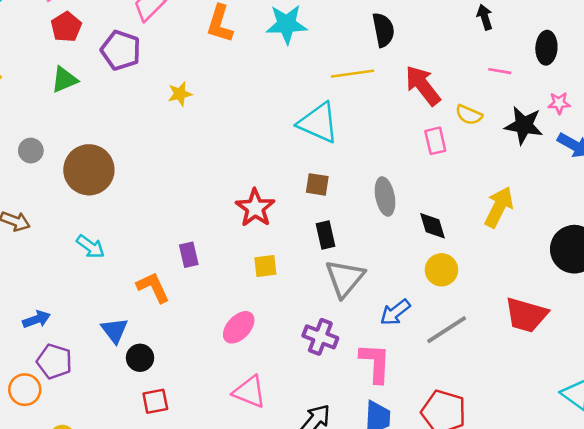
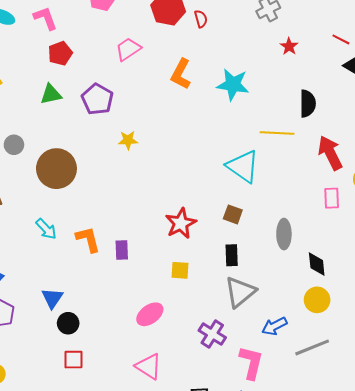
purple pentagon: (121, 50) -> (97, 99), moved
yellow star: (180, 94) -> (128, 140), moved
orange L-shape: (153, 287) -> (88, 239), moved

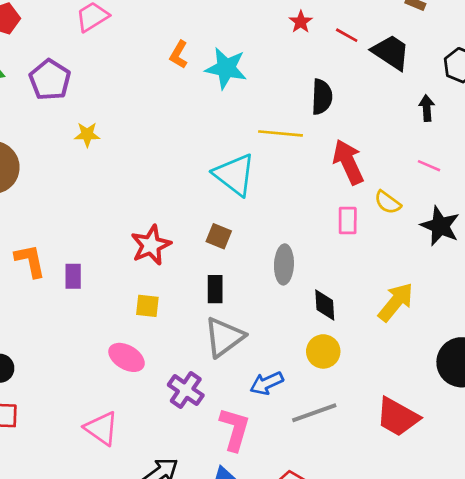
red line: (341, 39) -> (347, 35), moved
orange L-shape: (181, 74) -> (179, 55), moved, size x0.7
pink ellipse: (150, 314) -> (127, 357), moved, turned 64

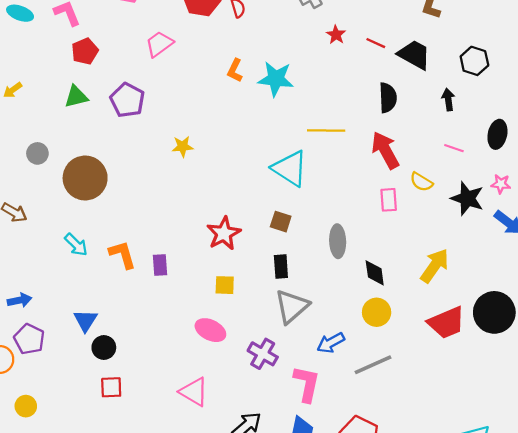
black semicircle: (322, 97) -> (388, 98), moved
yellow star: (87, 135) -> (183, 146), moved
red trapezoid: (398, 417) -> (446, 323), moved, turned -48

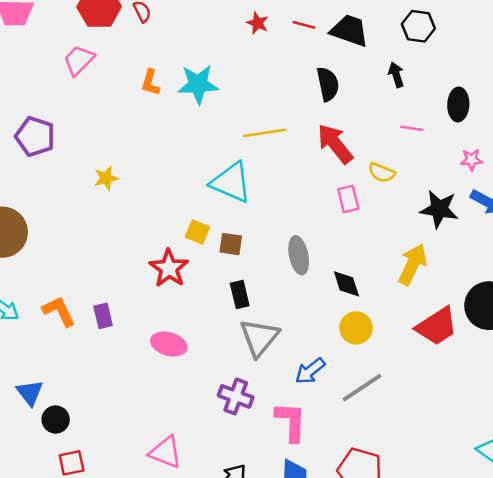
pink trapezoid: (159, 44) -> (79, 60), moved
black star: (467, 198) -> (439, 209), moved
yellow square: (225, 285) -> (197, 232), moved, turned 30
pink ellipse: (210, 330) -> (169, 344), moved

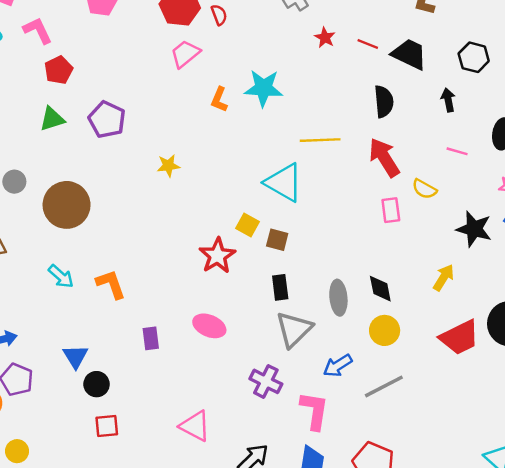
pink trapezoid: (79, 60) -> (185, 54), moved
orange L-shape: (150, 83) -> (219, 99), moved
gray ellipse: (299, 255) -> (338, 298), moved
yellow arrow: (413, 264) -> (444, 277), size x0.7
purple rectangle: (103, 316) -> (151, 338), moved

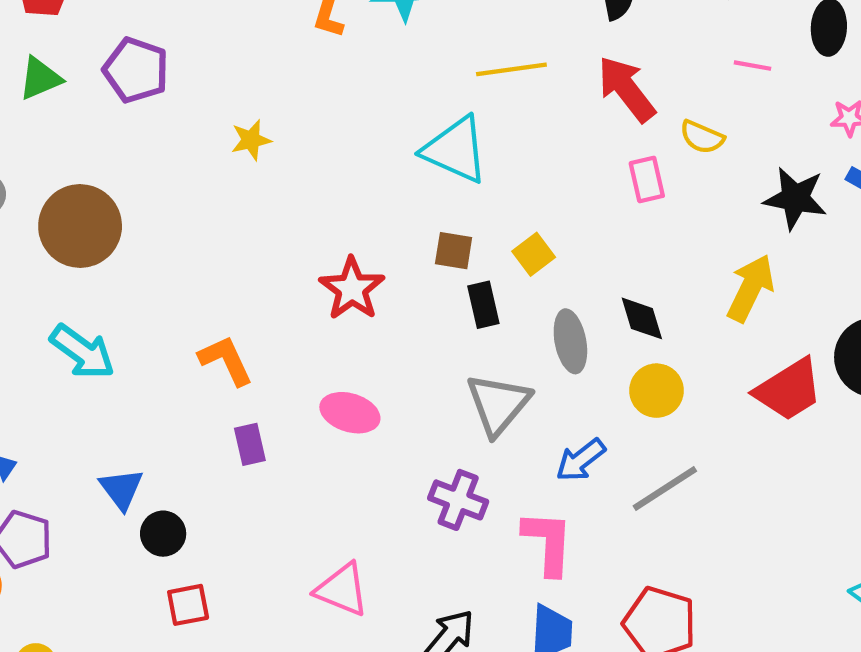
yellow square: (248, 225) -> (534, 254), moved, turned 30
cyan arrow: (61, 276) -> (82, 352), size x1.4
yellow arrow: (444, 277) -> (751, 288), size x1.4
orange L-shape: (111, 284) -> (226, 360), moved
black rectangle: (280, 287) -> (483, 305), moved

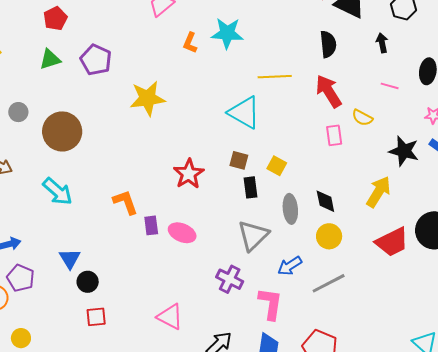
yellow star: (251, 140) -> (147, 98), size x1.8
yellow square: (534, 254) -> (277, 166), turned -30
purple rectangle: (250, 444) -> (151, 225), moved

